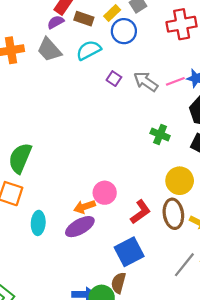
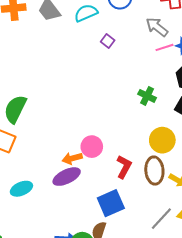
gray arrow: (146, 82) -> (157, 27), moved
red L-shape: (141, 212) -> (124, 167), turned -30
cyan ellipse: (38, 223) -> (21, 189), moved, turned 60

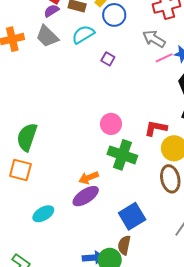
green cross: (147, 96) -> (122, 155), moved, size x1.6
pink circle: (92, 147) -> (111, 124), moved
red L-shape: (124, 167) -> (156, 128), moved, turned -100

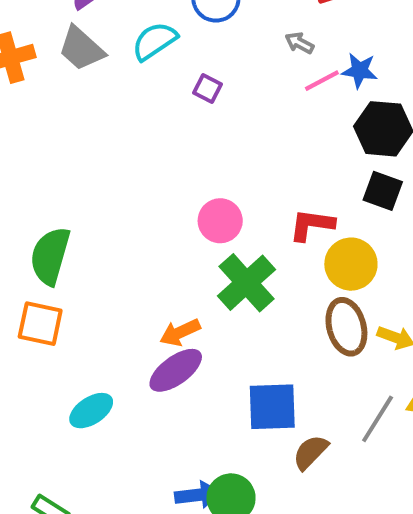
gray arrow: (154, 39) -> (299, 43), size x0.6
green cross: (122, 155) -> (246, 283), turned 32
blue square: (132, 216) -> (272, 407), turned 32
brown semicircle: (124, 245) -> (311, 452), moved, turned 36

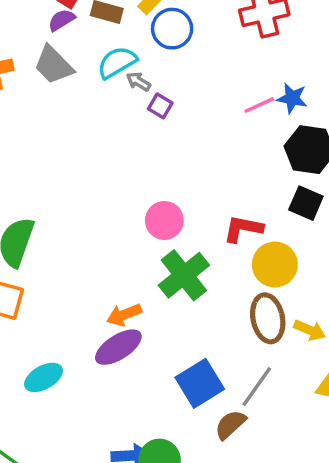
gray arrow: (299, 43) -> (138, 81), moved
blue square: (272, 407) -> (200, 383), turned -33
gray line: (378, 419) -> (257, 387), moved

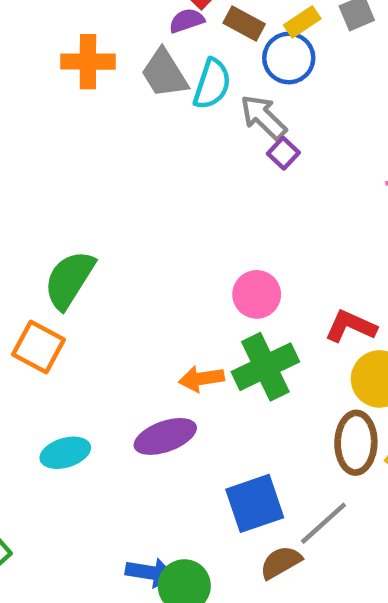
blue circle: (172, 29) -> (289, 58), moved
cyan semicircle: (117, 62) -> (212, 84), moved, turned 126
gray arrow: (138, 81) -> (263, 117), size x1.6
orange arrow: (124, 315) -> (202, 379), moved

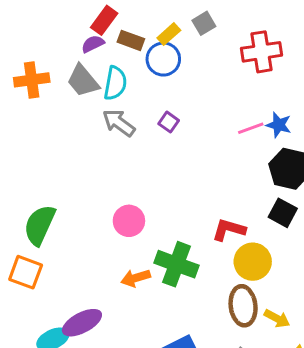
gray arrow: (263, 117) -> (119, 123), moved
pink circle: (257, 294) -> (129, 221), moved
green cross: (265, 367) -> (176, 264), turned -36
purple ellipse: (165, 436) -> (82, 323), moved

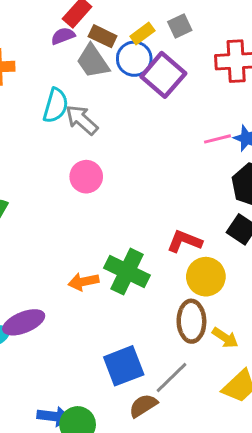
gray trapezoid: (83, 81) -> (93, 61), moved
cyan semicircle: (115, 83) -> (56, 105), moved
purple square: (169, 122) -> (163, 75), moved, size x2.0
pink circle: (129, 221) -> (86, 177), moved

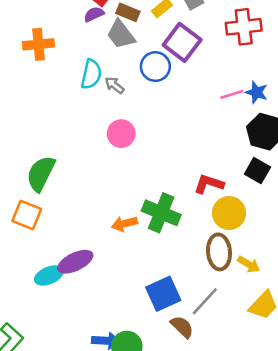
blue circle: (134, 59) -> (155, 67), moved
gray arrow: (82, 120) -> (114, 85), size x0.7
brown semicircle: (143, 406) -> (182, 327), turned 80

